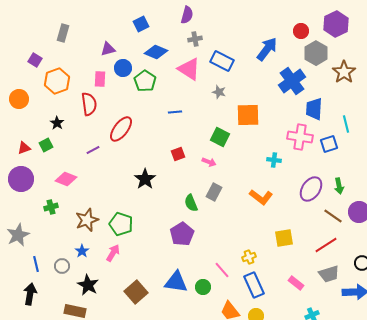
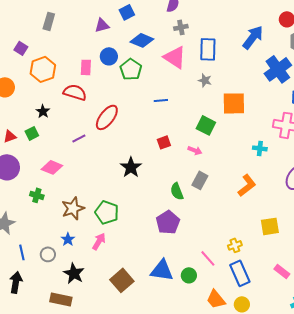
purple triangle: (108, 49) -> (102, 25), moved
blue rectangle: (222, 61) -> (208, 49), turned 65
red semicircle: (89, 104) -> (75, 92), turned -65
orange L-shape: (261, 197) -> (247, 185), turned -75
green cross: (51, 207) -> (37, 195), turned 32

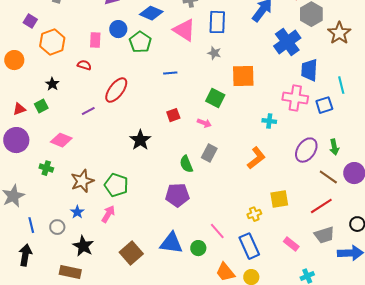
red semicircle: (75, 92) -> (84, 65), size x0.6
purple pentagon: (168, 222) -> (177, 195), turned 30
yellow cross: (235, 245) -> (254, 214), moved

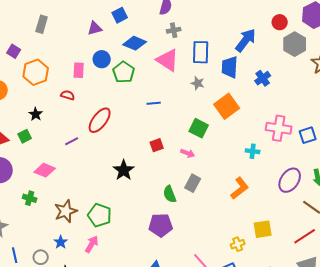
blue cross: (287, 42) -> (263, 78), moved, size x0.6
blue trapezoid: (309, 70) -> (230, 67), moved
orange square: (243, 76) -> (227, 106), turned -35

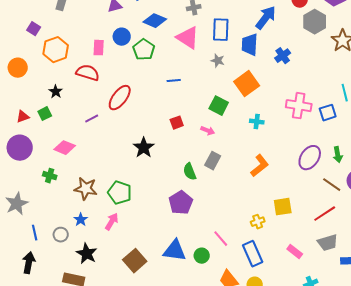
red semicircle: (68, 95) -> (88, 73), size x1.6
cyan cross: (253, 151) -> (257, 122), moved
brown star: (66, 211) -> (86, 189), turned 30
purple pentagon: (161, 225) -> (181, 203), turned -30

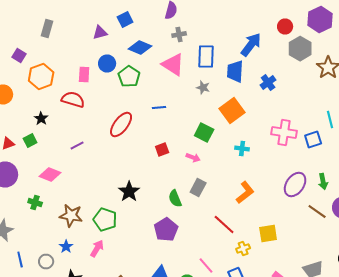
red ellipse: (120, 98) -> (121, 124), moved
black star: (144, 148) -> (129, 192), moved
red line: (325, 214) -> (224, 224), moved, turned 75

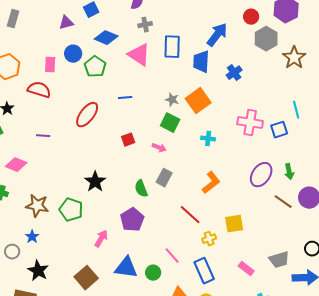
gray star: (203, 88) -> (172, 100), moved
purple line: (77, 146) -> (43, 136), turned 32
pink arrow: (97, 248) -> (101, 239), moved

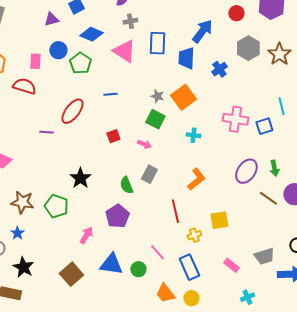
gray hexagon: (266, 39) -> (248, 48), moved
purple line: (43, 136) -> (46, 132), moved
red line: (190, 215) -> (175, 211), turned 35

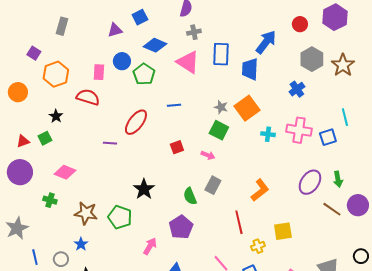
blue cross: (219, 69) -> (297, 89), moved
cyan cross: (193, 135) -> (268, 134), moved

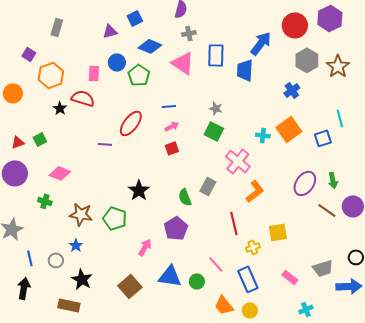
red circle: (300, 24) -> (295, 25), size x1.6
orange square: (247, 108) -> (289, 129), moved
black star: (56, 116) -> (60, 108), moved
pink cross: (299, 130) -> (238, 161), moved, turned 30
pink arrow: (208, 155) -> (172, 126), moved, turned -48

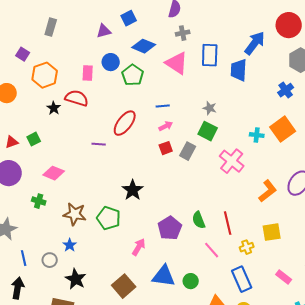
gray rectangle: (208, 186) -> (188, 151), moved
orange L-shape: (255, 191) -> (268, 191), moved
green semicircle: (185, 197) -> (199, 220), moved
pink line: (216, 264) -> (212, 250), moved

